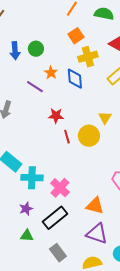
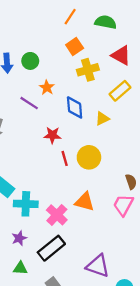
blue diamond: (75, 79) -> (75, 107), moved
yellow triangle: (105, 118) -> (102, 119), moved, turned 32
orange triangle: (95, 206) -> (85, 202), moved

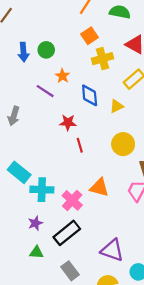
yellow circle: (89, 157) -> (123, 144), moved

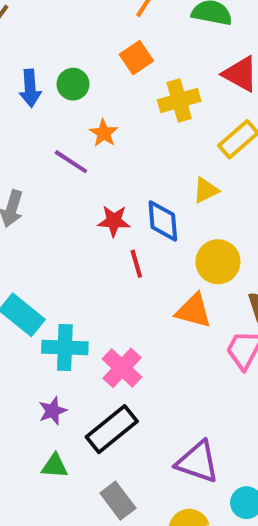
orange square: (90, 36) -> (136, 58), moved
blue diamond: (90, 95) -> (163, 221), moved
orange triangle: (99, 187) -> (193, 311), moved

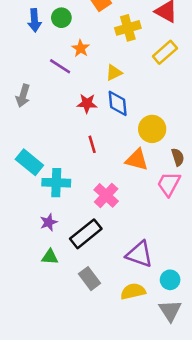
yellow triangle: (206, 190) -> (114, 73), moved
red line: (136, 264) -> (92, 144), moved
pink cross: (122, 368) -> (106, 195), moved

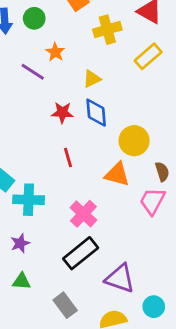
black rectangle: (86, 234) -> (81, 253), moved

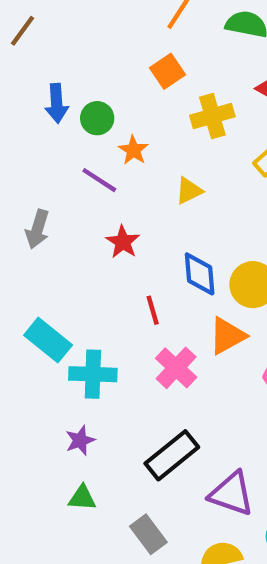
green circle: (34, 18) -> (97, 118), moved
red star: (62, 113) -> (123, 242), moved, turned 30
blue diamond: (96, 113) -> (200, 274), moved
orange triangle: (117, 174) -> (227, 336), turned -44
pink cross: (83, 214) -> (176, 368), moved

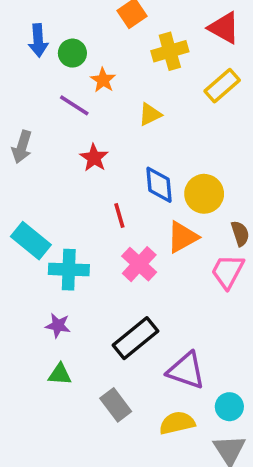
purple star: (80, 440) -> (58, 325), turned 30

